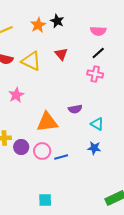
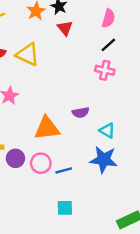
pink semicircle: (98, 31) -> (108, 18), turned -77
red triangle: (61, 54) -> (65, 28), moved
blue star: (94, 148) -> (104, 160), size x1.6
cyan square: (45, 200) -> (65, 208), moved

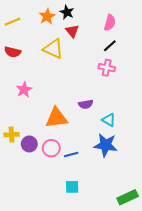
yellow triangle: (28, 55) -> (53, 49), moved

